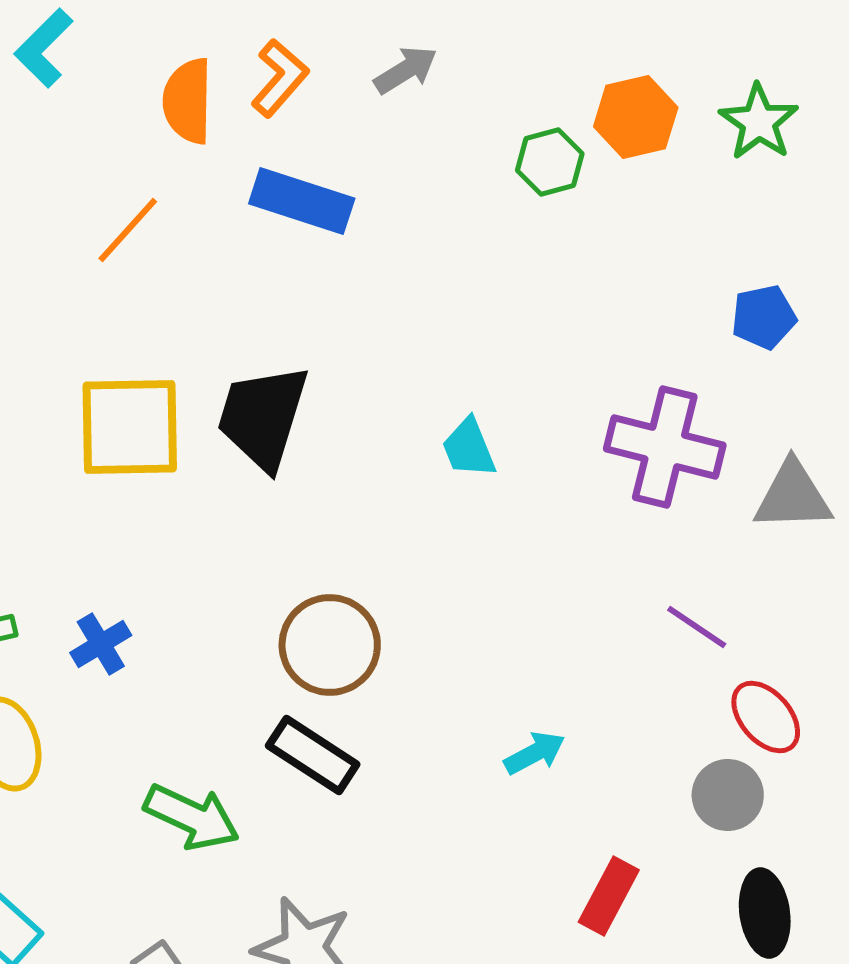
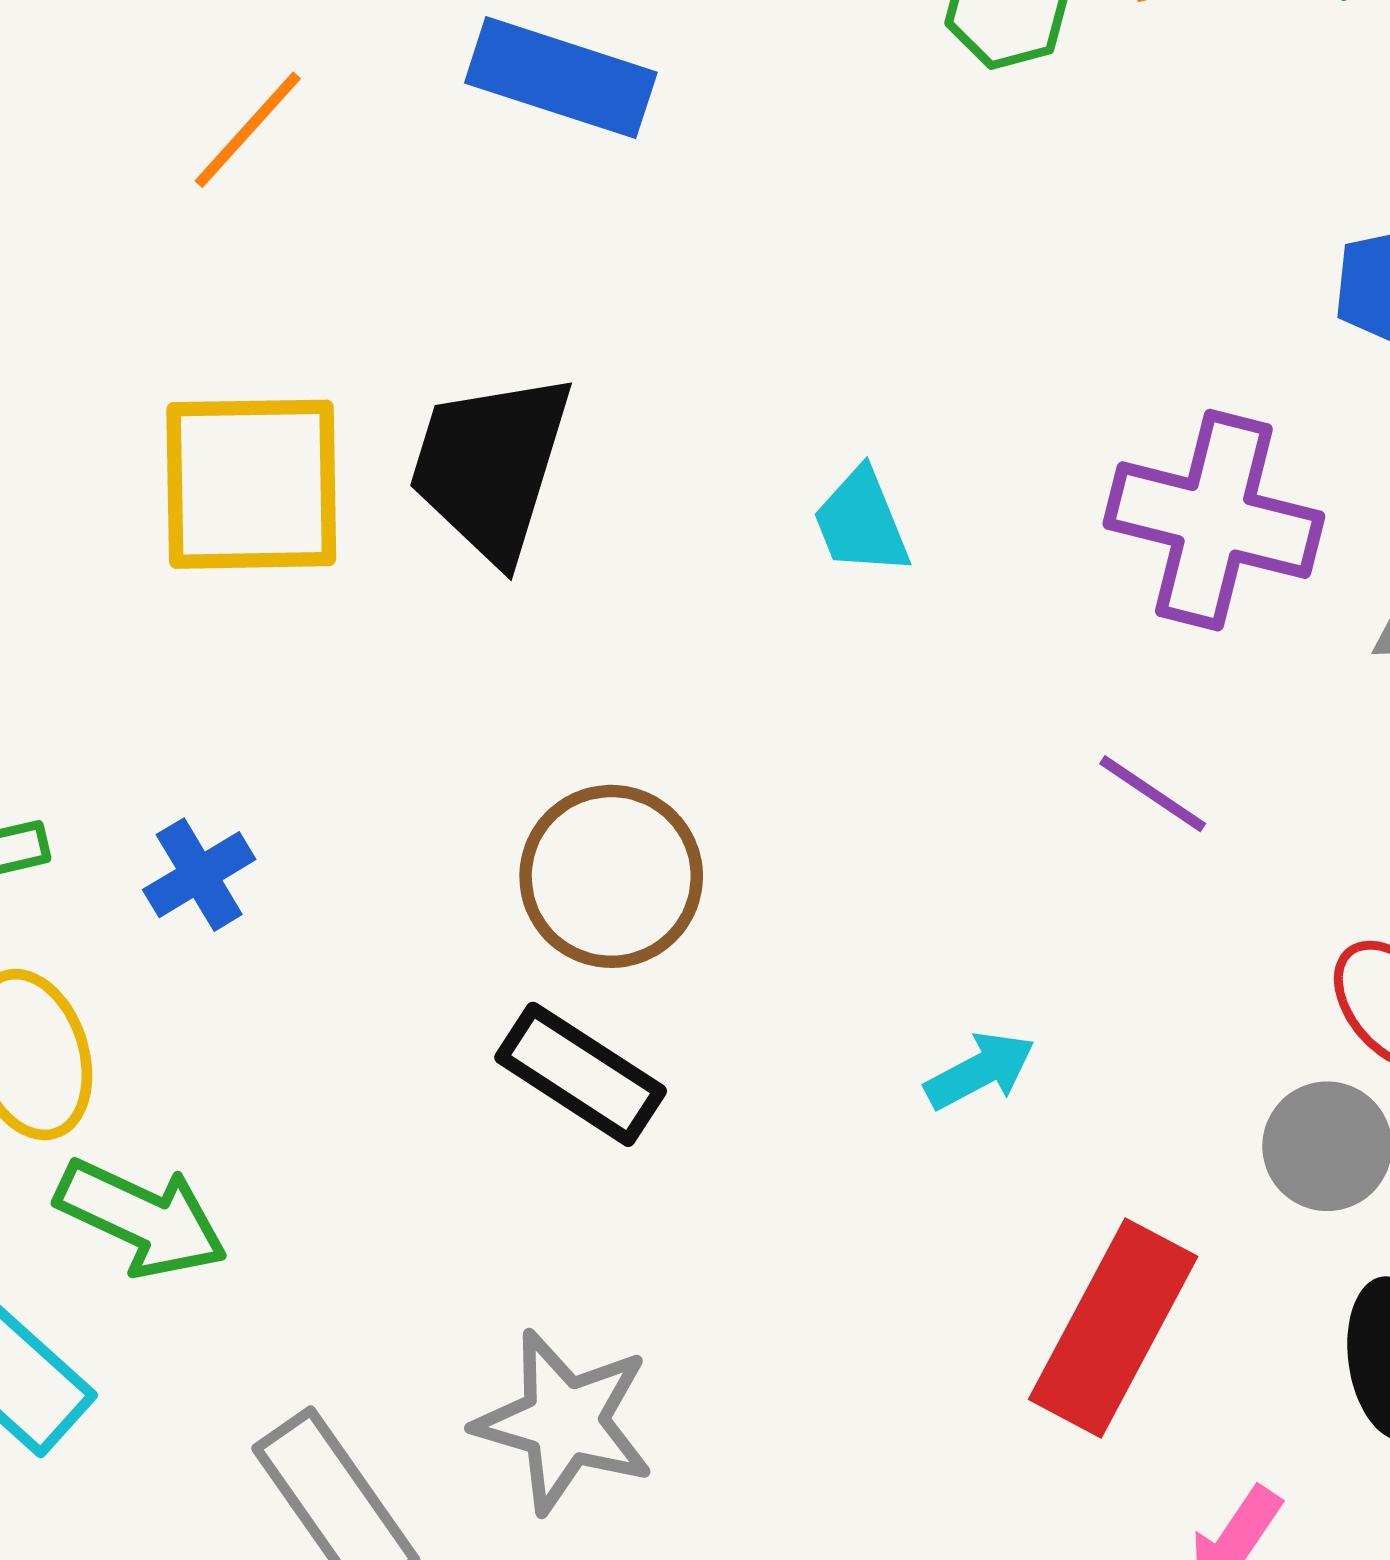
purple line: (697, 627) -> (1153, 794), moved
green arrow: (192, 817) -> (142, 1218), moved
red rectangle: (609, 896) -> (1113, 1328), size x1.5

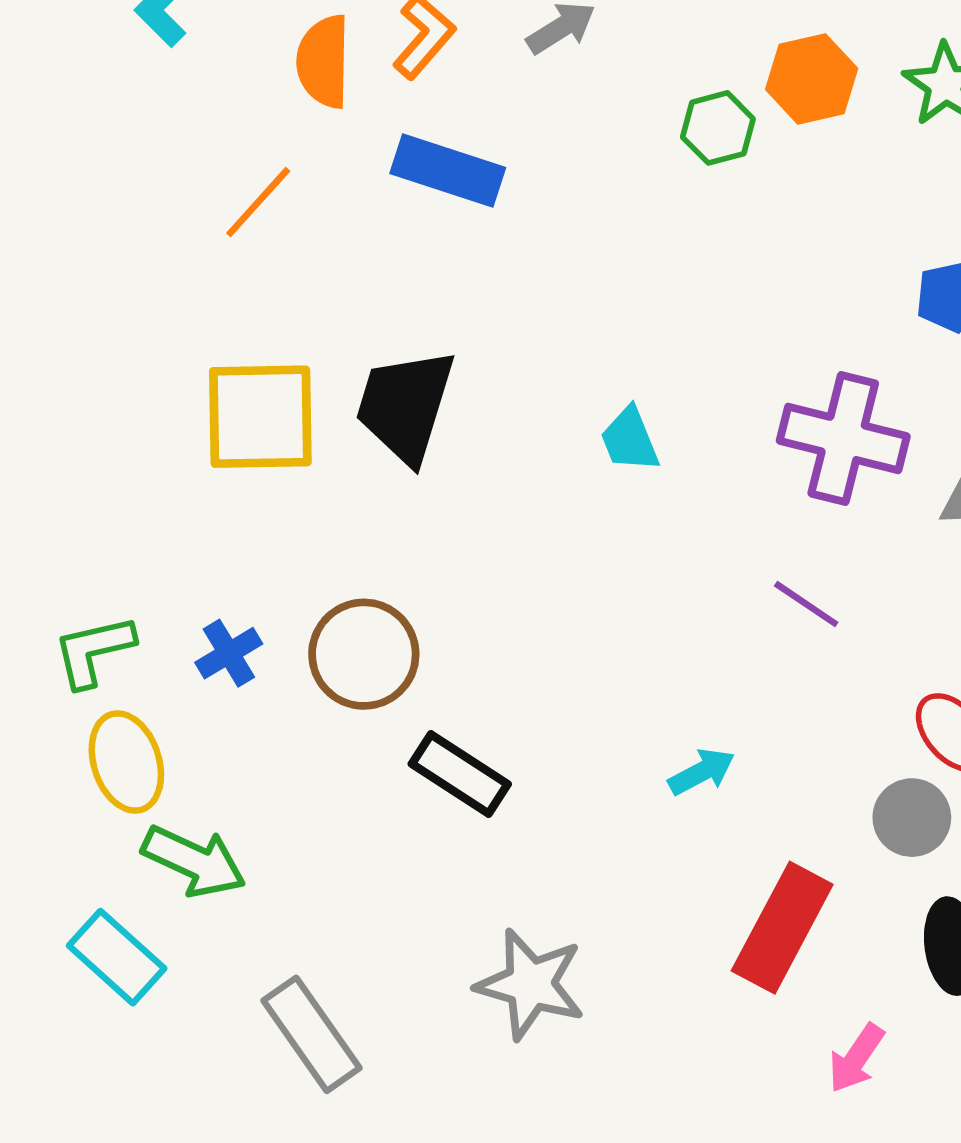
brown circle: (611, 876) -> (364, 654), moved
gray star: (564, 1422) -> (531, 984), moved

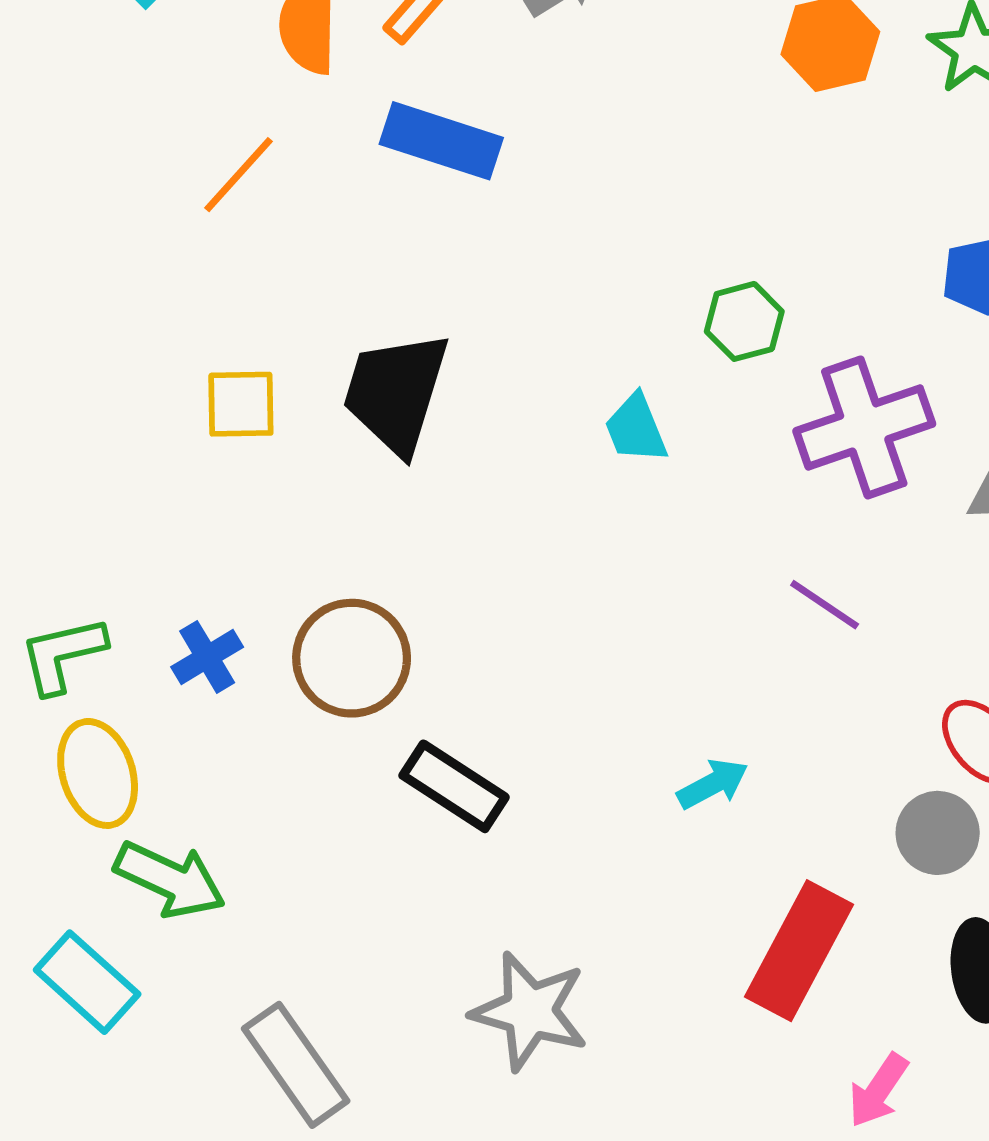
green hexagon: (718, 128) -> (744, 321), moved
yellow square: (260, 417) -> (241, 404), size x0.6
purple cross: (843, 438) -> (864, 427), turned -33

